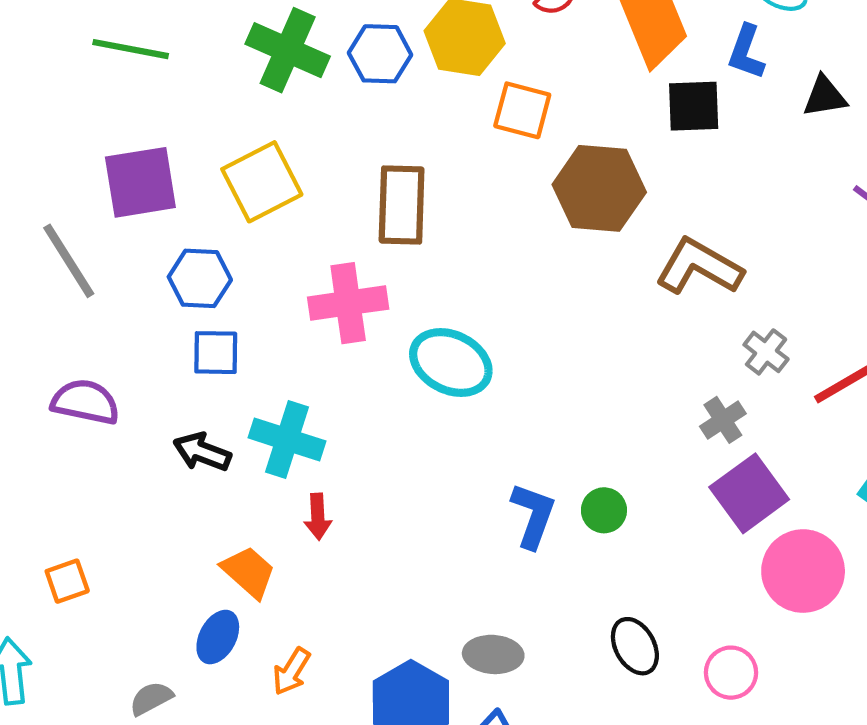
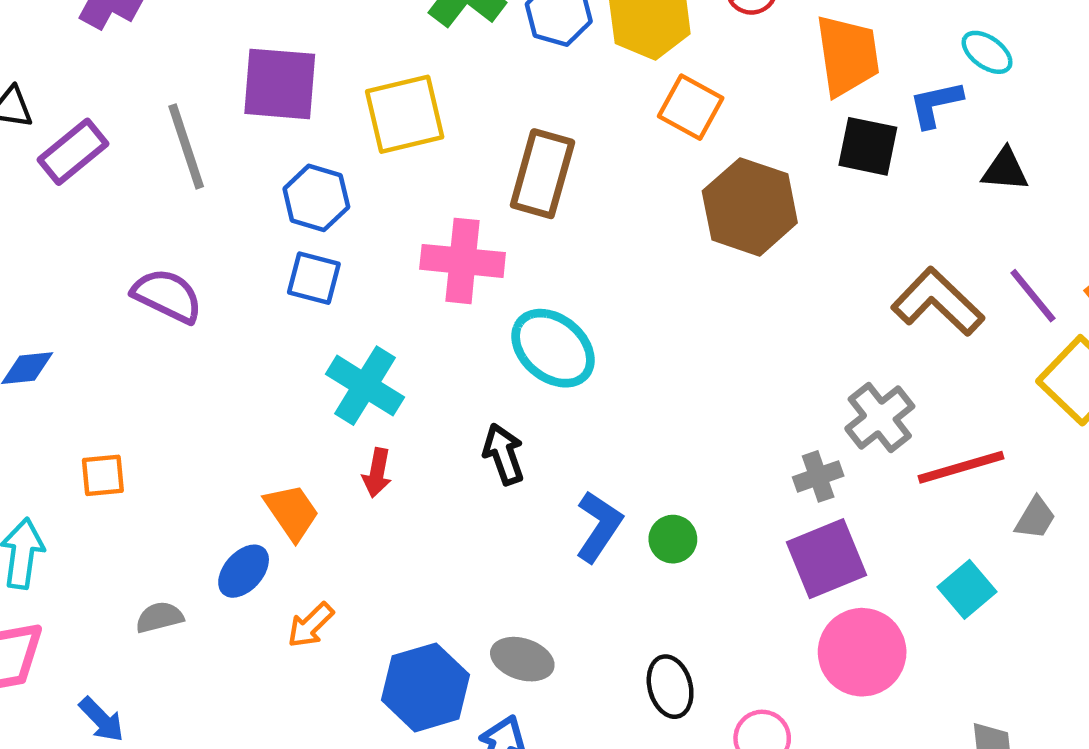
blue L-shape: (746, 52) -> (936, 104), turned 44
brown L-shape: (699, 267) -> (938, 302), moved
gray cross: (766, 352) -> (880, 417), size x1.4
black arrow: (202, 452) -> (504, 454), moved, turned 36

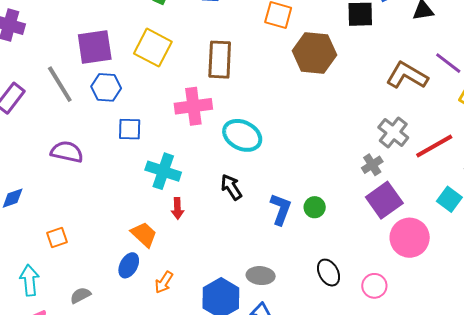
yellow square: (405, 114) -> (153, 48), turned -36
blue hexagon: (316, 198) -> (106, 87), moved
gray semicircle: (159, 617) -> (80, 295), moved

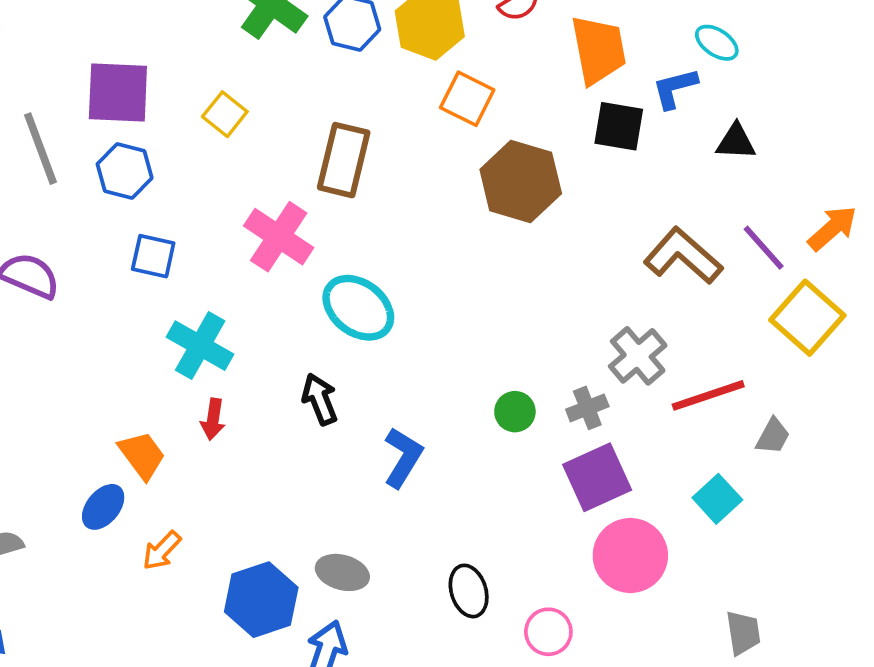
yellow square: (153, 48) -> (225, 114), size x0.6
pink cross: (193, 106) -> (279, 237), turned 30
green circle: (315, 207) -> (515, 412), moved

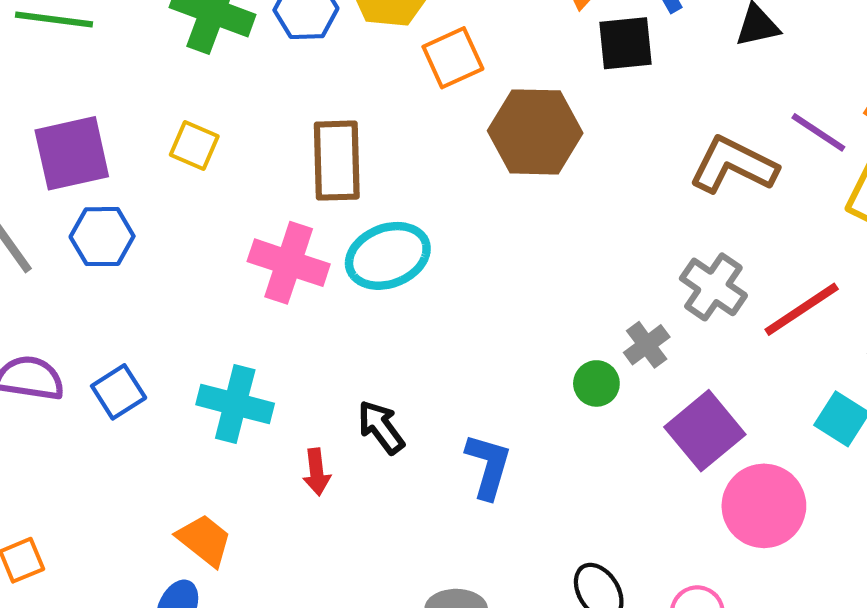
orange square: (467, 99) -> (453, 58), turned -36
blue square: (153, 256) -> (119, 392), moved, turned -30
cyan ellipse: (358, 308) -> (388, 256), moved, turned -44
gray cross: (587, 408) -> (647, 345), moved
red arrow: (213, 419) -> (317, 472), moved

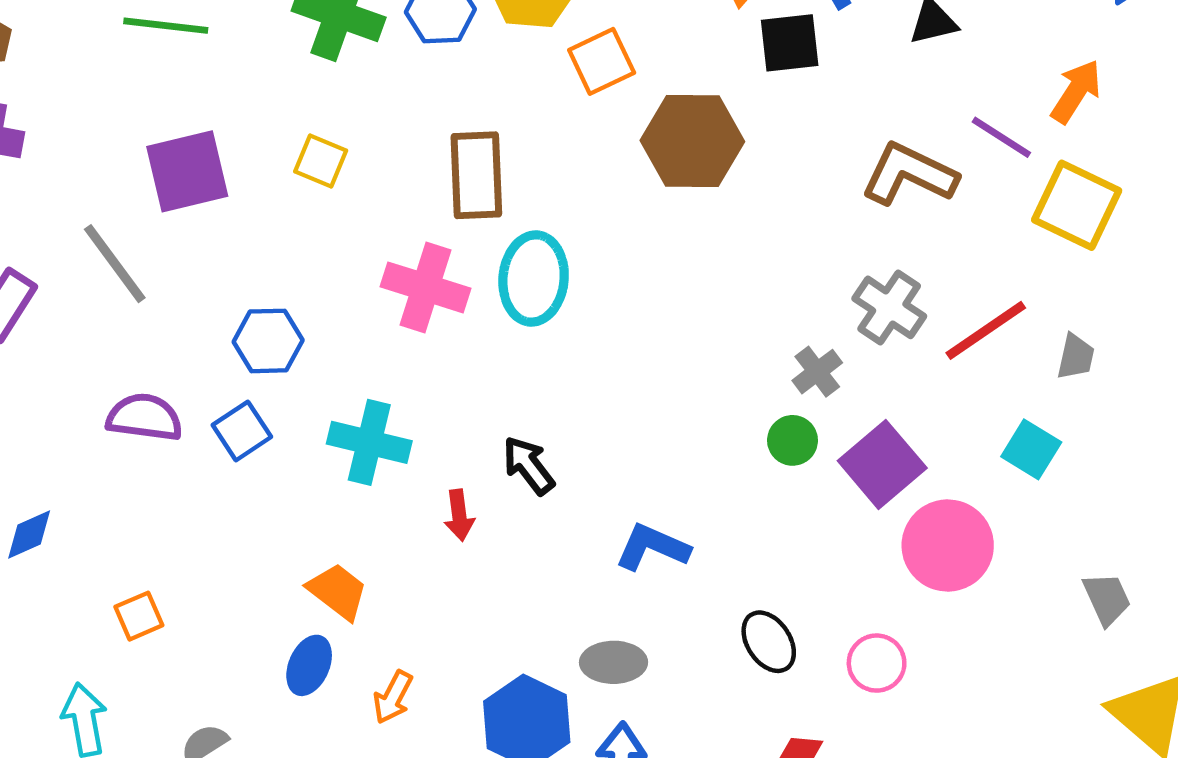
blue hexagon: (102, 237) -> (268, 341), moved
cyan ellipse: (388, 256) -> (534, 279), turned -62
green circle: (596, 383) -> (793, 440), moved
blue L-shape: (488, 466) -> (652, 547), moved, turned -82

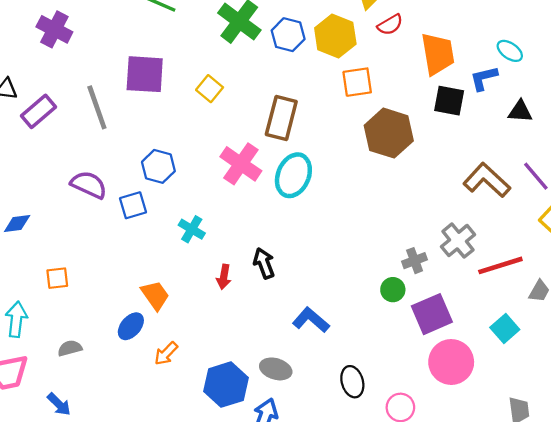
cyan cross: (369, 442) -> (192, 229), size x0.7

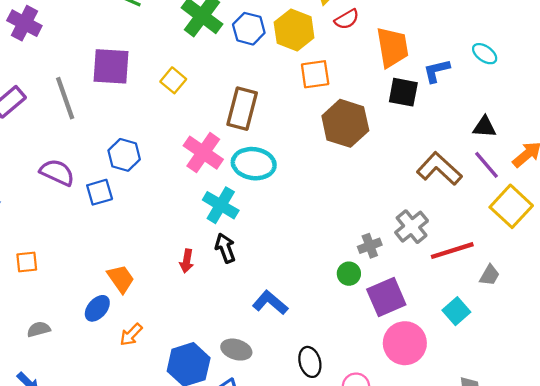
cyan ellipse: (510, 51) -> (485, 54), moved
black triangle: (520, 111) -> (485, 127), moved
cyan ellipse: (293, 175) -> (254, 164), turned 75
cyan cross: (192, 229) -> (221, 205), moved, size x1.4

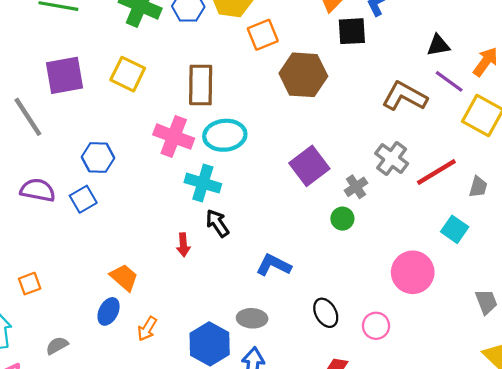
yellow square: (173, 80) -> (128, 74), size x1.4
purple square: (386, 297) -> (309, 166), moved

